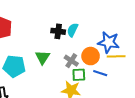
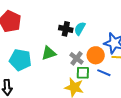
green triangle: (43, 57) -> (49, 53), turned 35

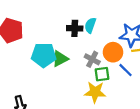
cyan pentagon: (20, 60) -> (44, 55), moved
blue line: (104, 73) -> (125, 70), turned 32

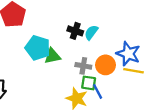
gray cross: (92, 59) -> (83, 66), turned -35
blue line: (125, 70) -> (98, 91), moved

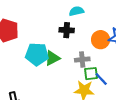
cyan semicircle: (91, 32) -> (76, 11), moved, turned 56
orange circle: (105, 65) -> (101, 40), moved

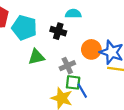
cyan pentagon: (37, 54) -> (24, 28), moved
gray cross: (82, 60) -> (67, 66), turned -32

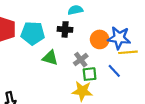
green triangle: (36, 57) -> (50, 58), turned 42
blue line: (82, 91) -> (114, 71), moved

